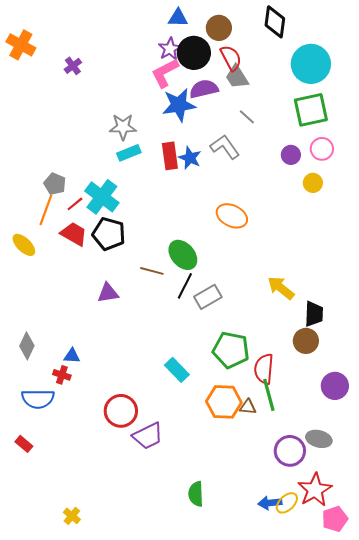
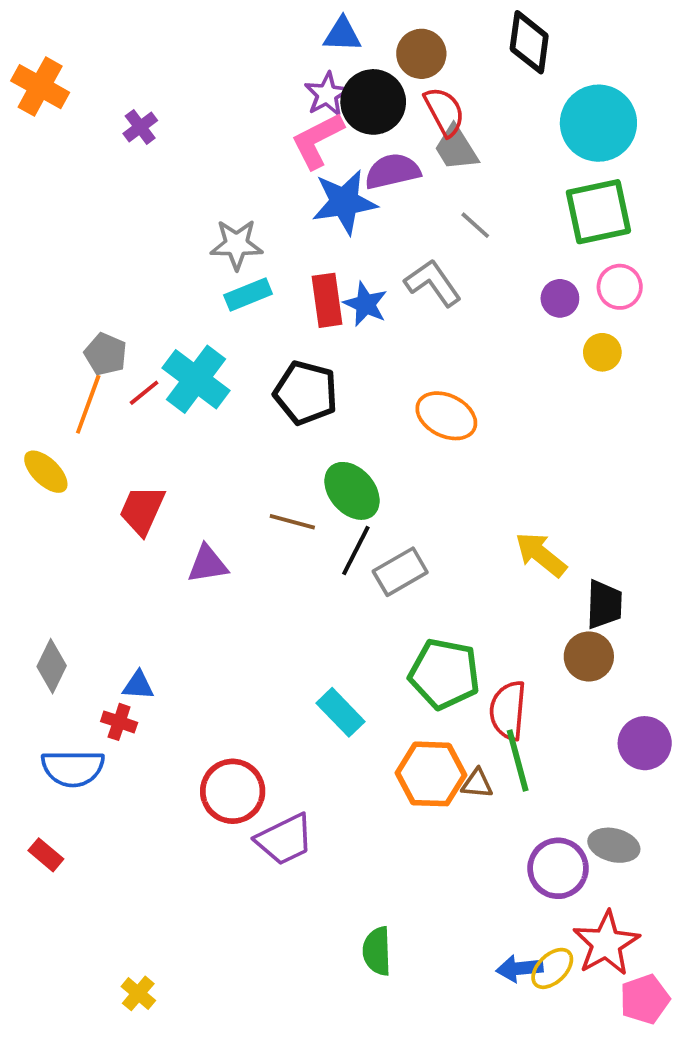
red trapezoid: (74, 234) -> (142, 510), moved, turned -96
black pentagon: (109, 234) -> (306, 393), moved

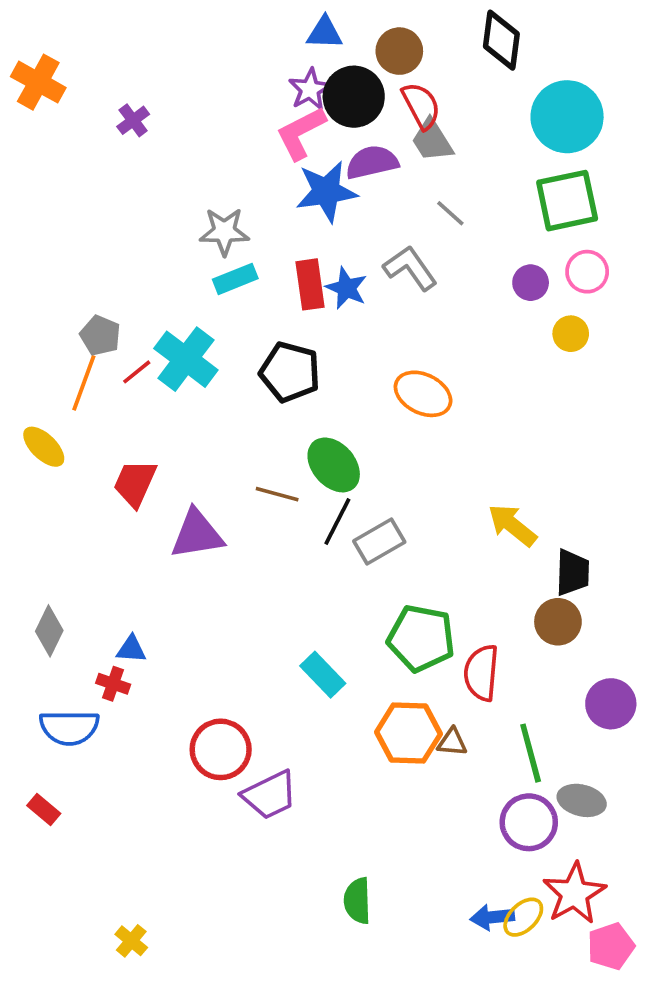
purple triangle: (208, 564) -> (197, 534), size x1.4
green line: (518, 760) -> (531, 753), moved

